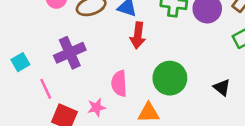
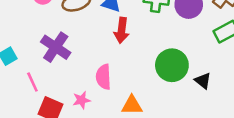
purple cross: (70, 53) -> (56, 47), turned -32
green circle: (170, 78) -> (172, 65), moved

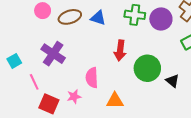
red arrow: (122, 30) -> (120, 50), moved

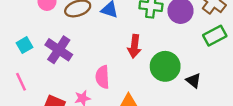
cyan square: (14, 61) -> (25, 45), moved
pink line: (34, 82) -> (21, 82), moved

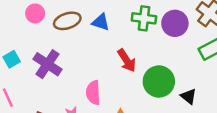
red arrow: (134, 46) -> (127, 60), turned -40

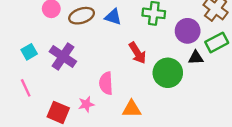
purple circle: (175, 23) -> (188, 31), moved
black triangle: (189, 96) -> (196, 58), moved, turned -42

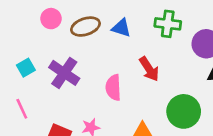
green circle: (168, 73) -> (184, 111), moved
pink semicircle: (106, 83) -> (113, 88), moved

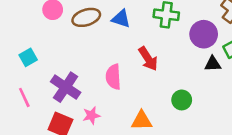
purple cross: (64, 73) -> (66, 87), moved
green circle: (184, 111) -> (182, 100), size x0.6

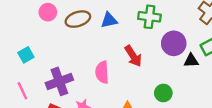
blue triangle: (121, 19) -> (109, 20), turned -30
purple circle: (204, 34) -> (174, 43), moved
purple cross: (66, 87) -> (59, 81), turned 36

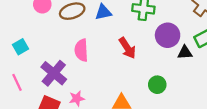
pink semicircle: (102, 72) -> (81, 50), moved
purple cross: (59, 81) -> (54, 73), turned -30

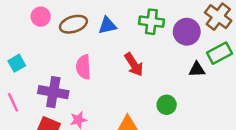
purple circle: (168, 35) -> (187, 32), moved
purple cross: (54, 73) -> (53, 92), turned -30

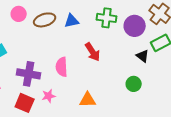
pink semicircle: (83, 67) -> (62, 67), moved
black triangle: (197, 70) -> (143, 56), turned 40
green circle: (167, 105) -> (134, 84), moved

